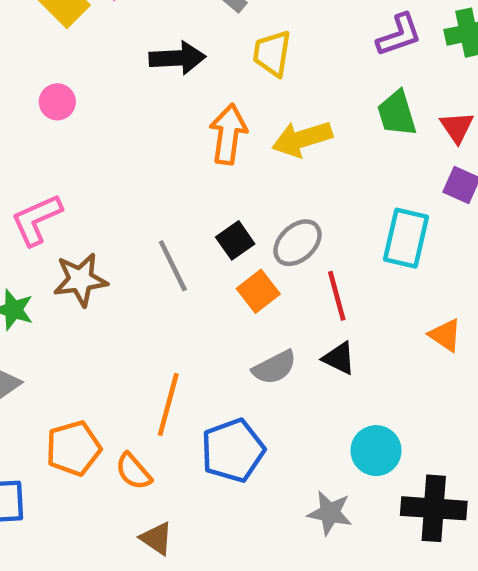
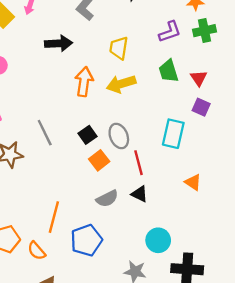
yellow trapezoid: (272, 53) -> (119, 48), moved
gray ellipse: (297, 243) -> (119, 136), turned -70
gray line: (173, 266) -> (45, 133), moved

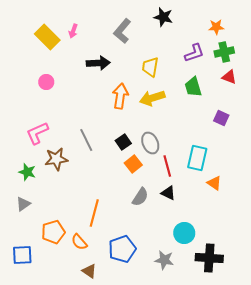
red triangle: (199, 78) -> (229, 77), moved, turned -35
cyan rectangle: (173, 134) -> (197, 158), moved
gray semicircle: (107, 199) -> (140, 197), turned -30
blue pentagon: (86, 240) -> (122, 249), moved

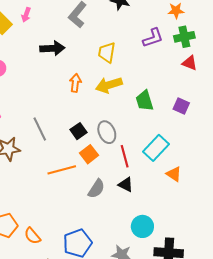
green trapezoid: (193, 87) -> (145, 101), moved
orange arrow: (120, 96) -> (75, 83), size x0.7
cyan rectangle: (197, 158) -> (156, 148), turned 30
orange line: (94, 213) -> (62, 170), moved, turned 60

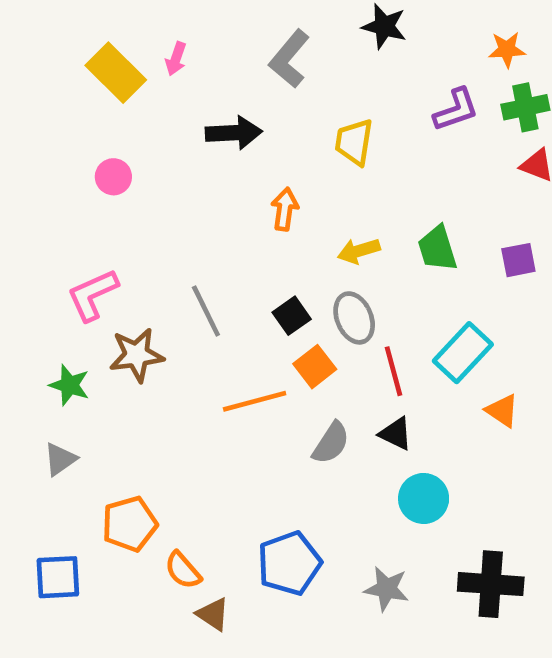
yellow arrow: (109, 85) -> (359, 251), moved, size x0.7
purple square: (181, 106) -> (518, 260), turned -35
cyan circle: (142, 226) -> (424, 498), moved
orange semicircle: (32, 236) -> (183, 570), moved

